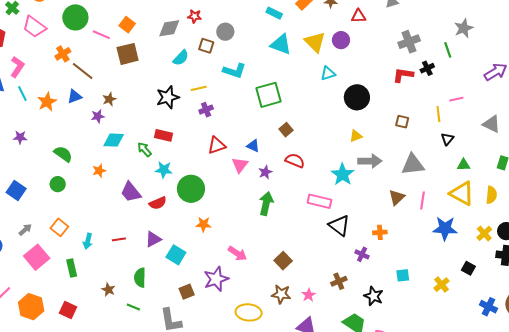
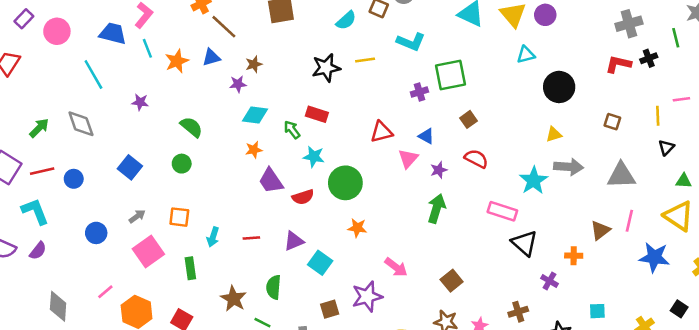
purple cross: (206, 110) -> (419, 92), moved
orange star: (99, 171) -> (254, 150), moved
brown triangle: (397, 197) -> (600, 230), moved
orange square: (59, 227) -> (179, 217), turned -36
brown star: (108, 290) -> (233, 299), size x1.5

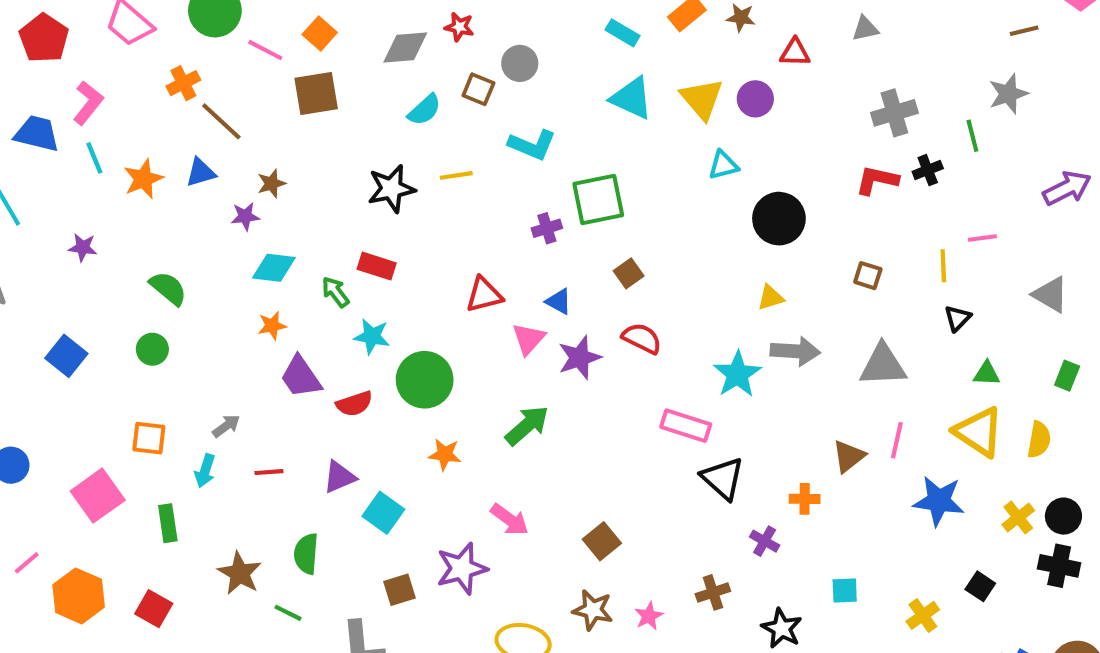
purple star: (439, 170) -> (579, 358), size x1.5
green arrow: (436, 209) -> (527, 425), moved, turned 32
gray arrow: (137, 216) -> (226, 426), moved

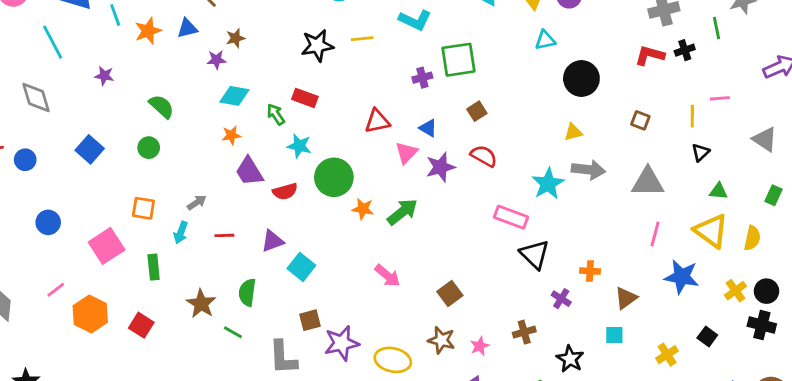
orange star: (445, 454) -> (363, 209), moved
brown triangle: (849, 456) -> (626, 298), moved
purple star: (462, 569) -> (342, 343), moved

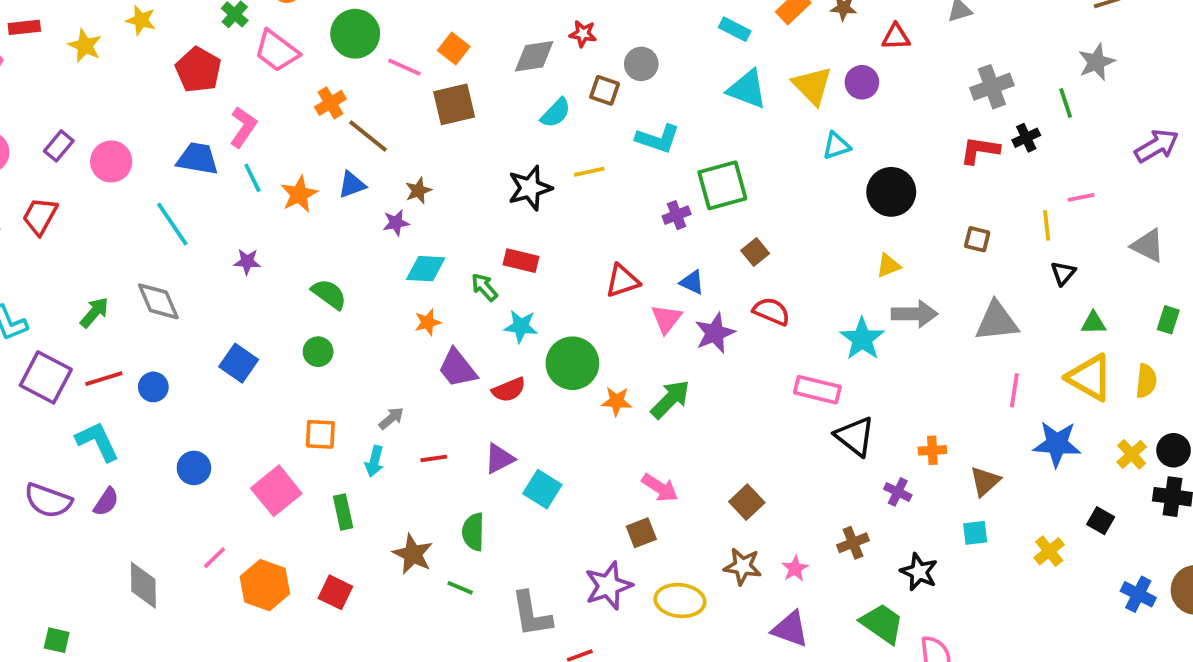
brown square: (310, 320) -> (641, 533), moved

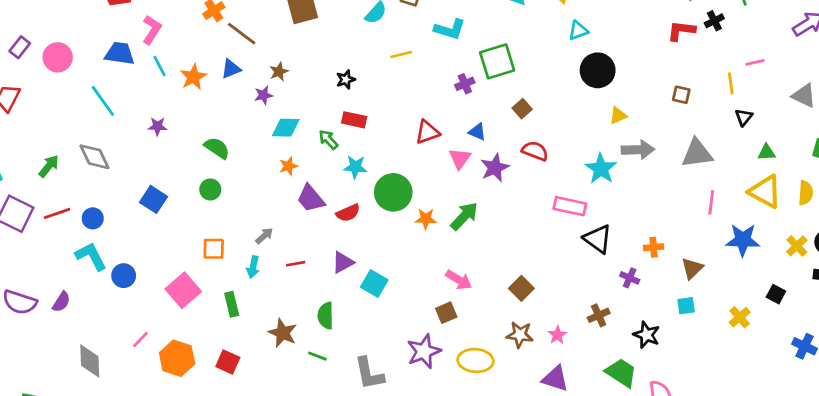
black star: (530, 188) -> (346, 79), moved, size x0.6
black circle: (891, 192) -> (598, 70), moved
cyan L-shape: (97, 441) -> (91, 256), moved

